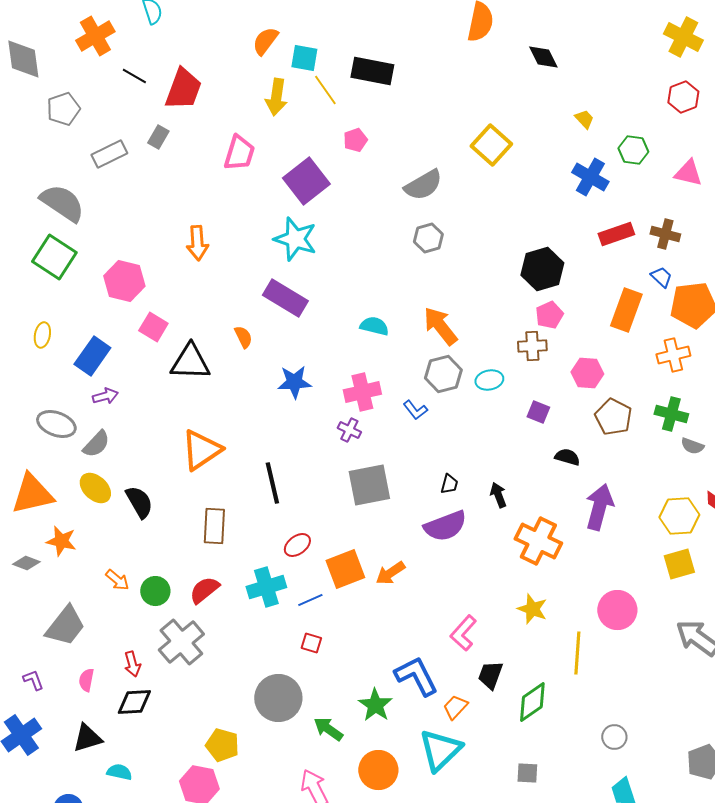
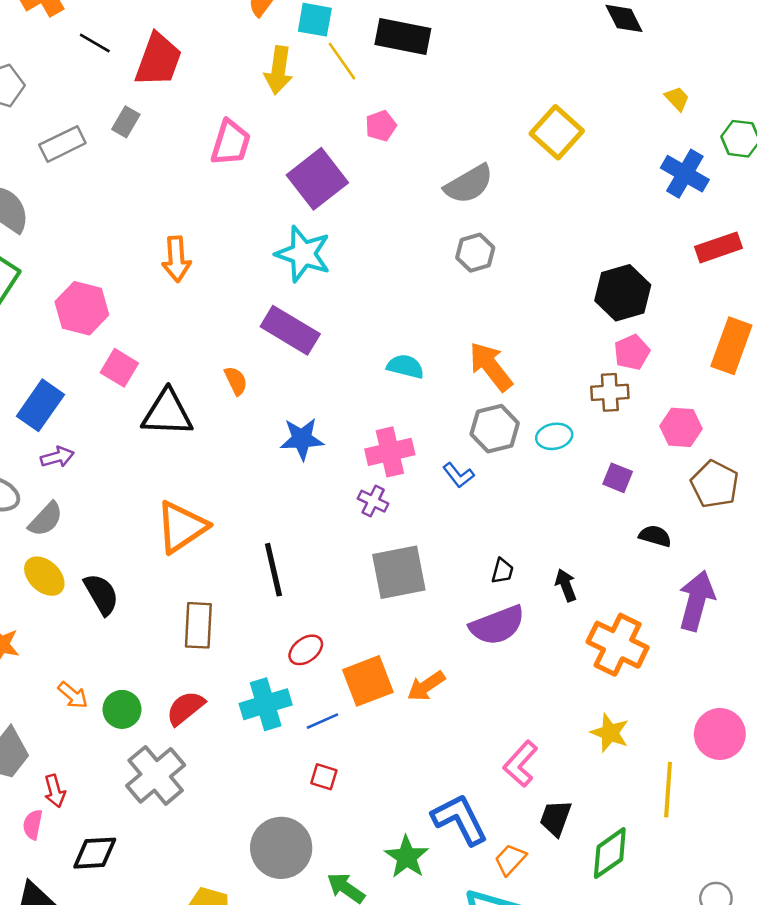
red arrow: (132, 664) -> (55, 791), moved

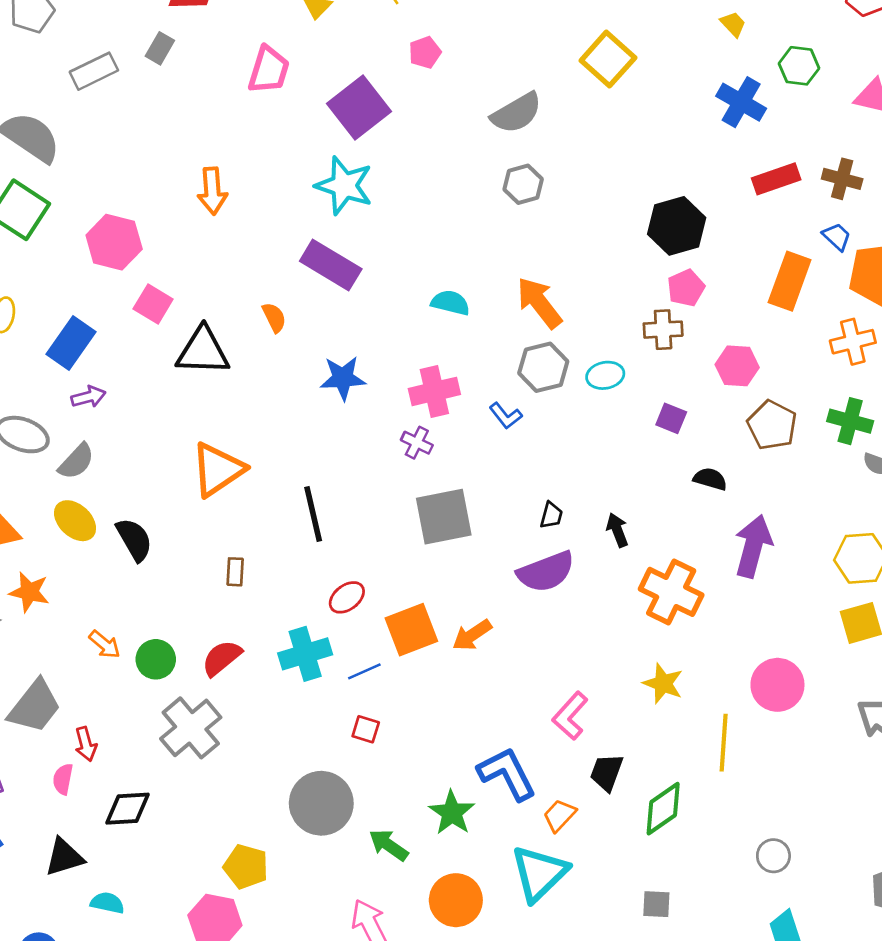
brown rectangle: (198, 625) -> (235, 572), size x0.6

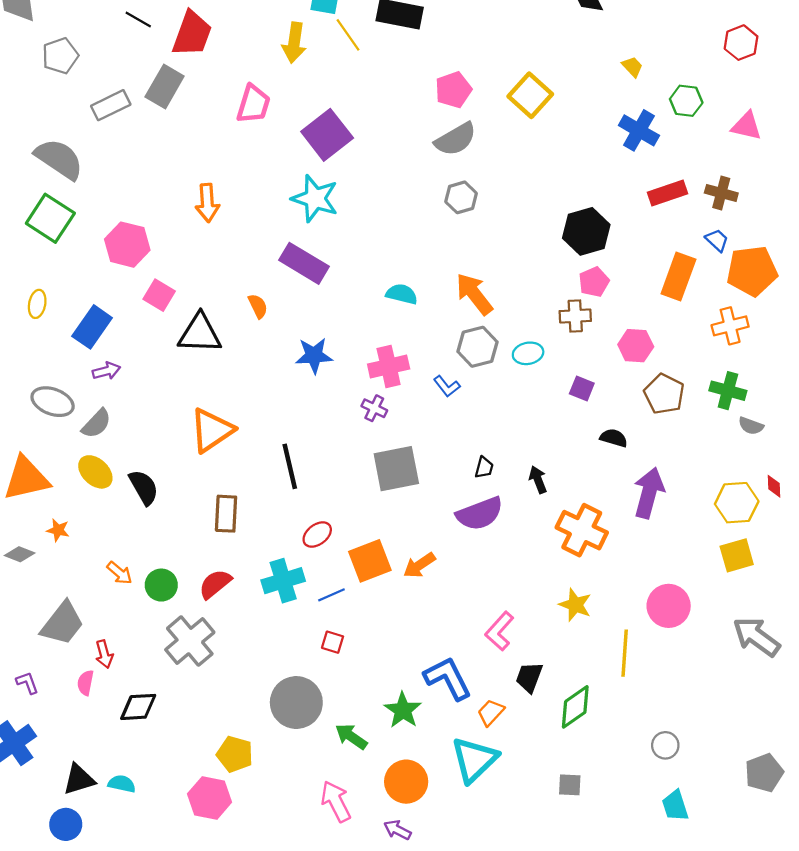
gray rectangle: (160, 48) -> (165, 86), size x1.6
pink pentagon: (425, 52) -> (453, 90), moved, size x1.4
brown rectangle: (235, 572) -> (226, 514), size x1.6
orange star: (29, 592) -> (58, 530), size x0.7
black triangle: (64, 857) -> (79, 779), moved

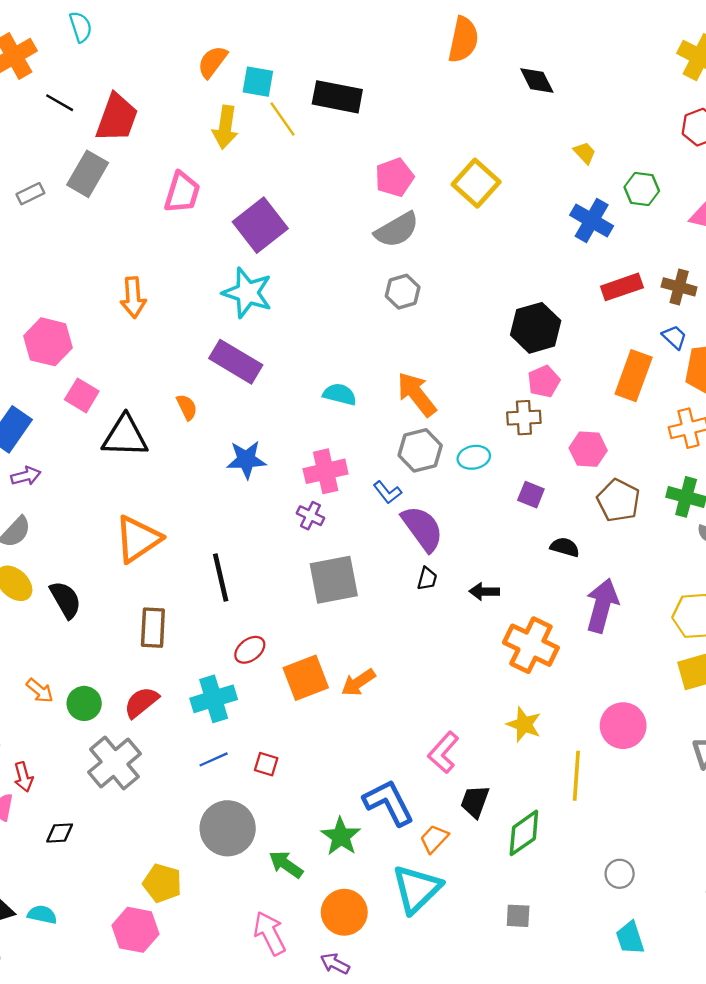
gray rectangle: (111, 105) -> (30, 194), size x0.7
black arrow: (538, 480) -> (484, 591), turned -68
purple semicircle: (480, 514) -> (422, 528), moved, turned -105
blue line: (331, 595) -> (214, 759), moved
black diamond: (138, 707) -> (60, 833), size x0.7

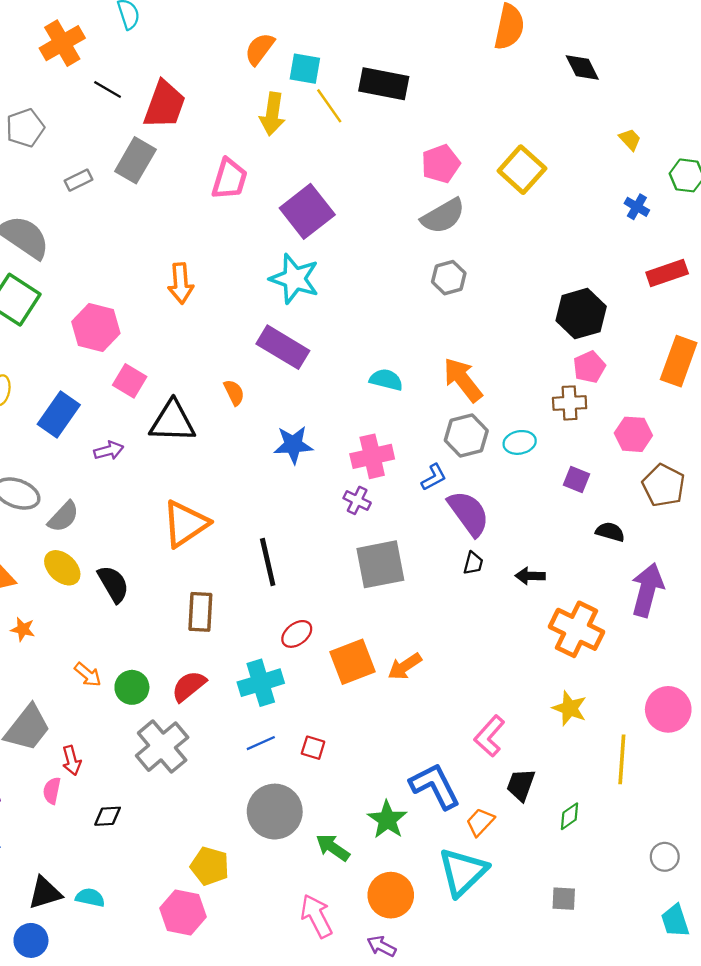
blue cross: (592, 220) -> (637, 207), size x0.6
purple arrow: (26, 476) -> (109, 451), moved
blue L-shape: (387, 492) -> (434, 477), turned -80
green diamond: (524, 833) -> (570, 816), size x0.6

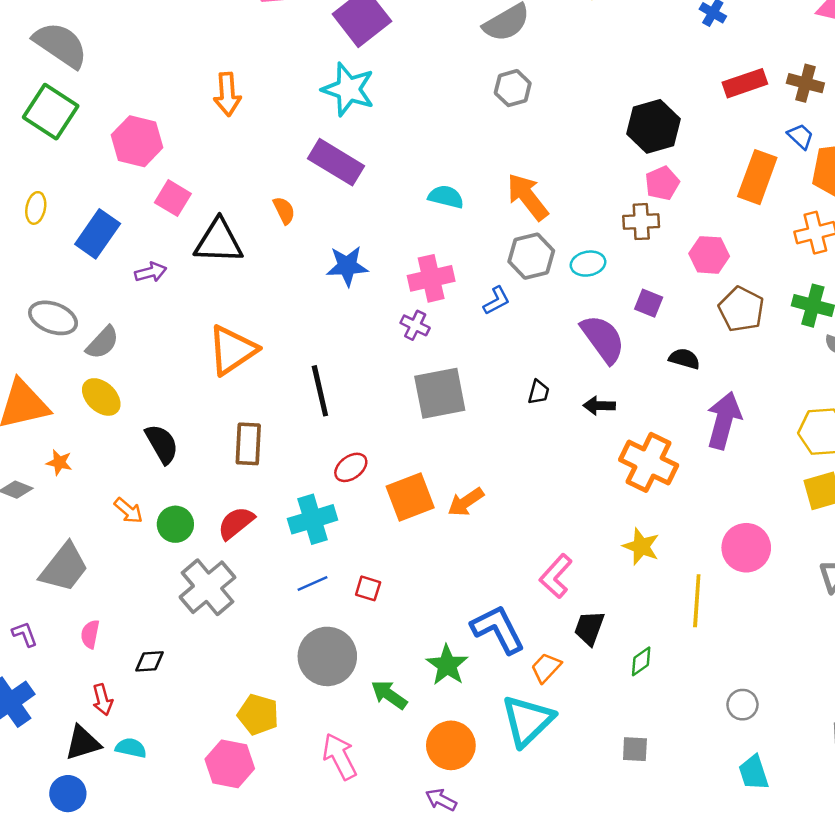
purple semicircle: (469, 513) -> (603, 339), moved
black semicircle: (113, 584) -> (162, 444), moved
red arrow: (72, 760) -> (102, 700), moved
pink arrow: (316, 916) -> (340, 757), moved

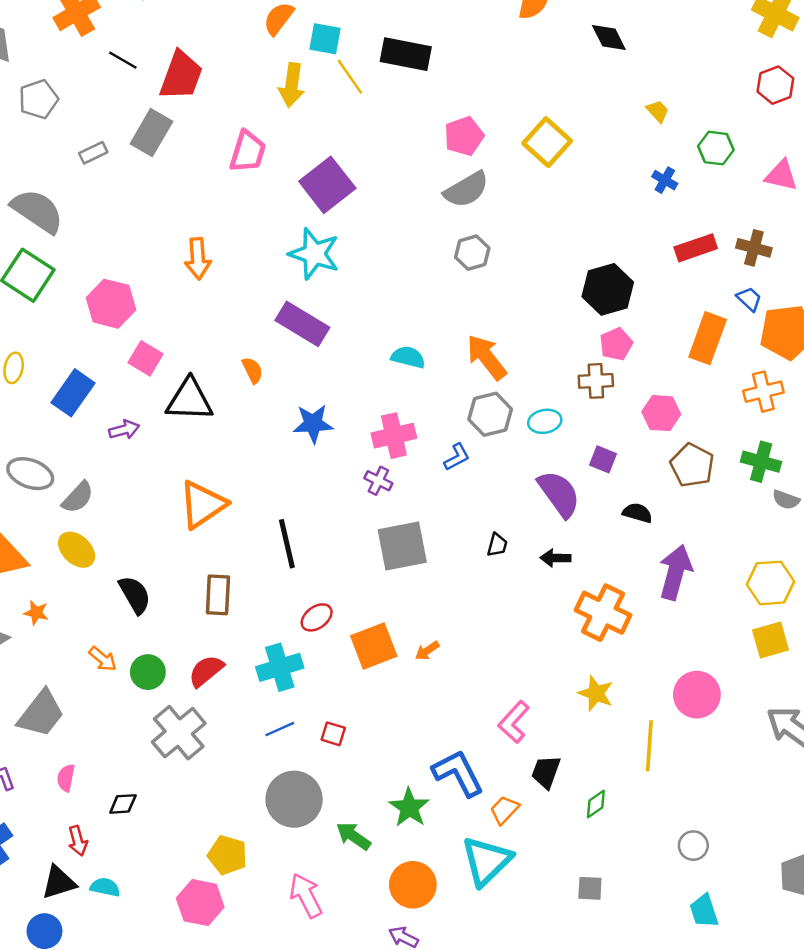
orange arrow: (466, 502) -> (427, 651), size x0.7

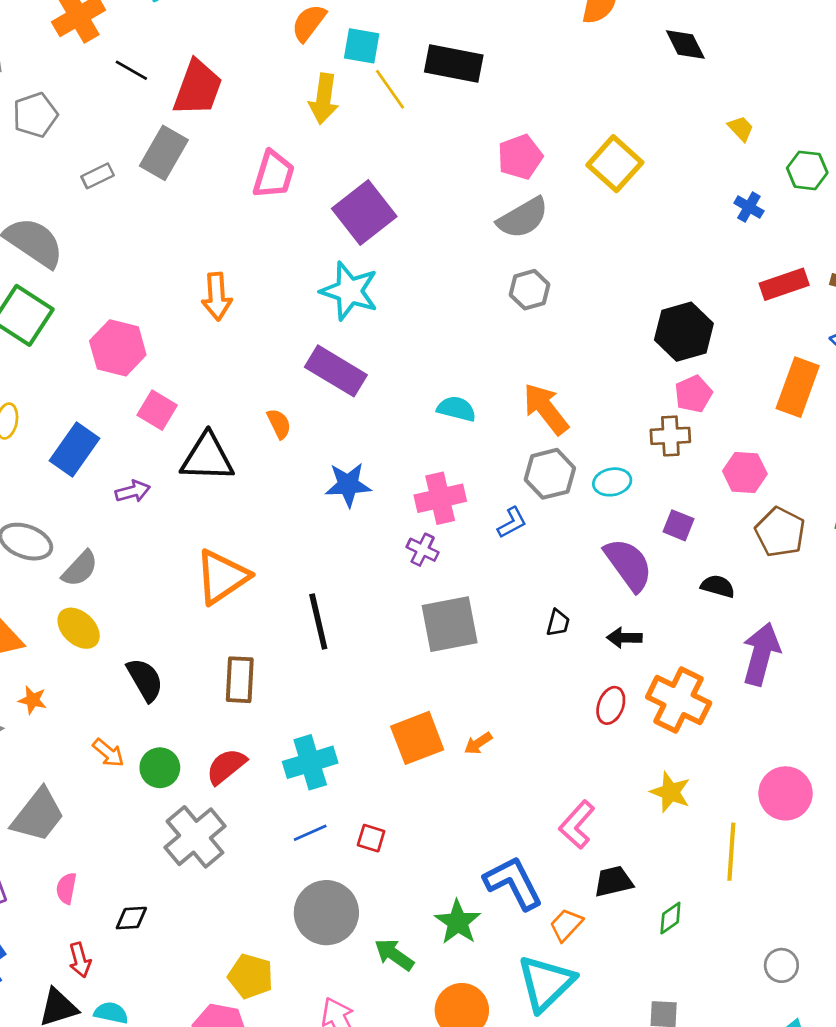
red ellipse: (317, 617) -> (611, 705), moved, turned -32
black trapezoid: (546, 772) -> (614, 881), turned 57

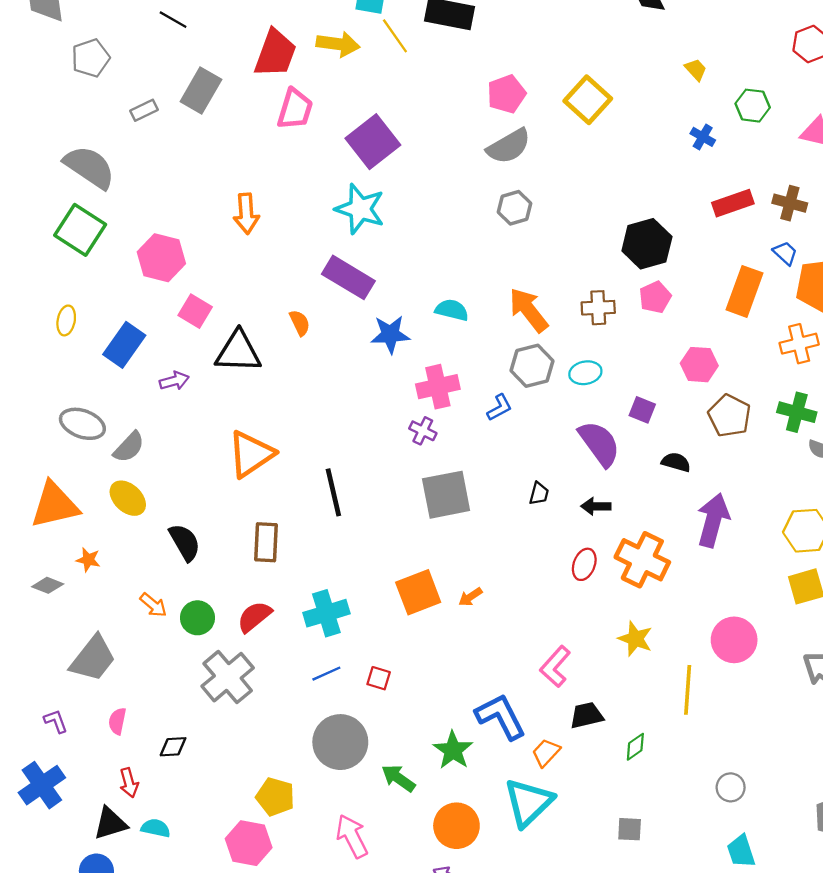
red trapezoid: (198, 88) -> (275, 53), moved
yellow arrow: (324, 99) -> (338, 44), turned -90
brown cross: (670, 436) -> (598, 308), moved
blue star: (348, 485) -> (390, 334), moved

